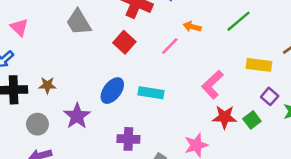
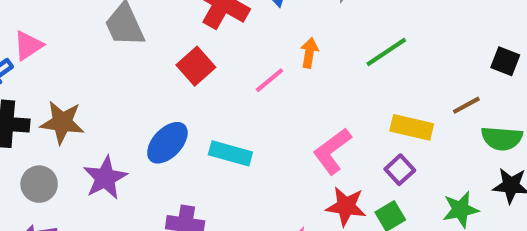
pink triangle: (19, 27) -> (28, 45), moved, turned 36
orange arrow: (192, 27) -> (309, 53), turned 78
brown star: (47, 85) -> (62, 122), size x1.5
purple square: (270, 96) -> (400, 170), moved

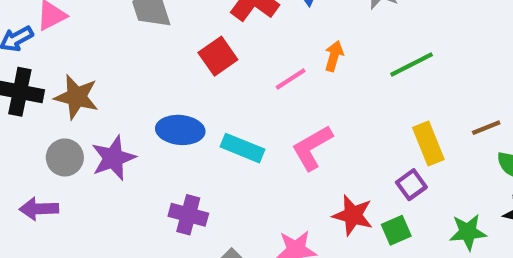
yellow rectangle: (412, 127) -> (428, 143), turned 48
blue ellipse: (167, 143) -> (180, 130), turned 45
pink L-shape: (332, 151) -> (312, 148), moved
gray circle: (39, 184) -> (65, 157), moved

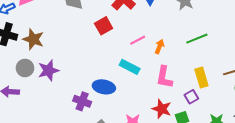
orange arrow: (334, 56) -> (159, 47), moved
blue ellipse: (180, 130) -> (104, 87), moved
cyan rectangle: (243, 148) -> (130, 67), moved
pink L-shape: (312, 148) -> (164, 77), moved, turned -55

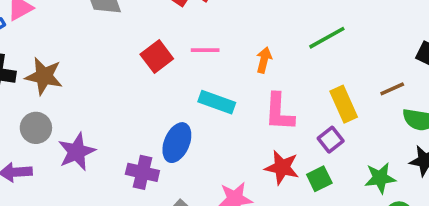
red square: (104, 26) -> (157, 56), moved
pink line: (138, 40) -> (205, 50), moved, turned 35
purple star: (48, 70) -> (77, 152), moved
blue ellipse: (104, 87) -> (177, 143), turned -70

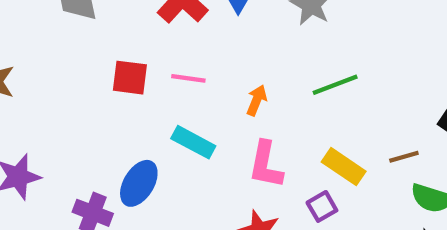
red square: (157, 56) -> (130, 78), turned 36
yellow rectangle: (344, 104) -> (344, 167), turned -40

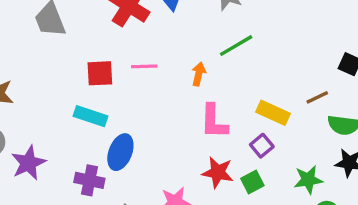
green line: (335, 85) -> (236, 46), moved
cyan rectangle: (193, 142) -> (90, 116), moved

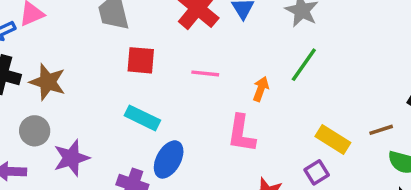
green line: (236, 46) -> (304, 65), turned -32
red square: (100, 73) -> (141, 60), moved
pink L-shape: (214, 121) -> (241, 134), moved

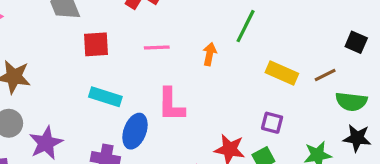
pink L-shape: (241, 134) -> (171, 105), moved
yellow rectangle: (333, 140) -> (282, 73), moved
purple square: (317, 172) -> (272, 123), turned -35

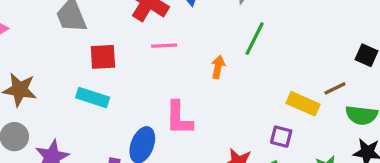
pink line: (157, 48) -> (164, 46), moved
yellow rectangle: (282, 73) -> (303, 104), moved
cyan rectangle: (105, 97) -> (93, 98), moved

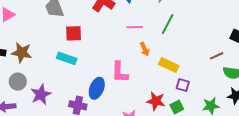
pink line: (164, 46) -> (135, 27), moved
orange arrow: (218, 67) -> (145, 49), moved, turned 144
yellow rectangle: (303, 104) -> (169, 65), moved

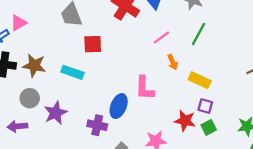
pink line: (135, 27) -> (161, 37), turned -35
cyan rectangle: (67, 58) -> (72, 72), moved
purple square: (183, 85) -> (205, 106), moved

